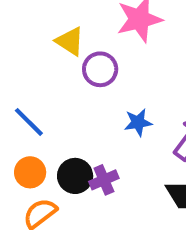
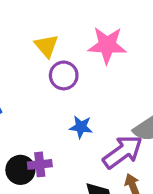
black circle: (75, 176) -> (20, 170), moved

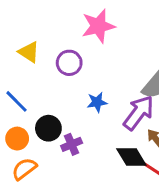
yellow triangle: (46, 46) -> (29, 52), moved
black circle: (20, 170) -> (48, 128), moved

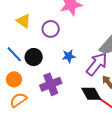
black circle: (48, 128) -> (34, 57), moved
purple cross: (72, 144) -> (51, 84), size x1.5

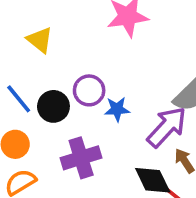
purple circle: (51, 29) -> (89, 90), moved

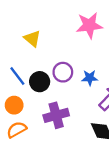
blue star: (117, 109) -> (90, 78), moved

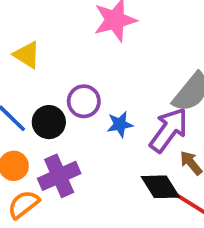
blue star: (90, 78) -> (120, 124), moved
purple cross: (56, 115) -> (59, 176), moved

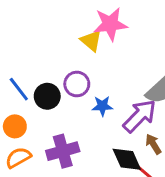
yellow triangle: (27, 55) -> (91, 41), moved
purple cross: (59, 176) -> (63, 151), moved

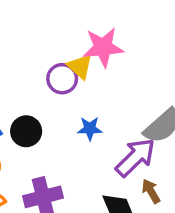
purple circle: (77, 84) -> (62, 79), moved
blue star: (102, 106) -> (90, 129), moved

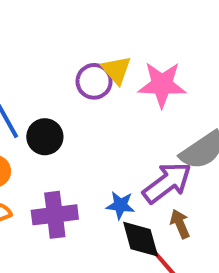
pink star: (103, 47) -> (162, 85), moved
blue star: (90, 129) -> (120, 205), moved

